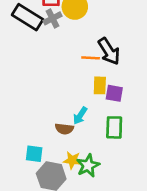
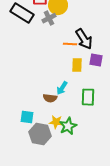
gray cross: (52, 18) -> (49, 18), moved
purple square: (114, 93) -> (96, 60), moved

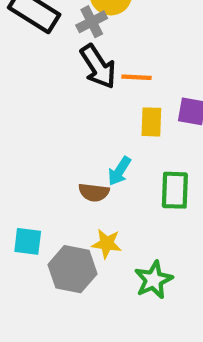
black arrow: (84, 39) -> (98, 67), moved
cyan square: (27, 117) -> (28, 241), moved
green star: (68, 126) -> (154, 280), moved

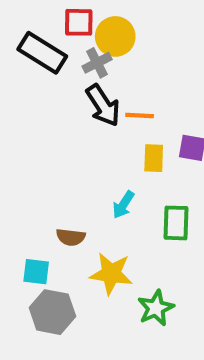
brown semicircle: (94, 192) -> (71, 237), moved
yellow star: (107, 244) -> (111, 274), size x1.5
gray hexagon: (73, 269) -> (52, 312), moved

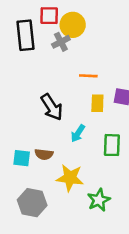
black rectangle: (42, 53) -> (26, 35), turned 52
black arrow: (103, 105) -> (52, 107), moved
cyan square: (36, 272) -> (22, 158), moved

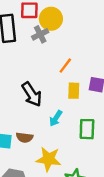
orange line: (88, 76) -> (65, 66), turned -56

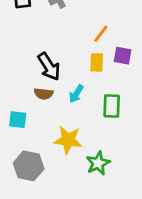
orange line: (65, 66) -> (101, 34), moved
brown semicircle: (25, 138) -> (44, 94), moved

